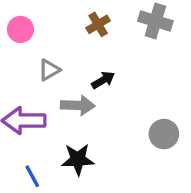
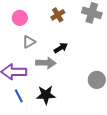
pink circle: (20, 29) -> (20, 18), moved
blue line: (32, 176) -> (19, 96), moved

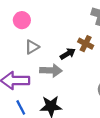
brown cross: (58, 15) -> (86, 44), moved, turned -32

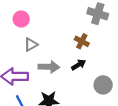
black arrow: (68, 54) -> (79, 65), moved

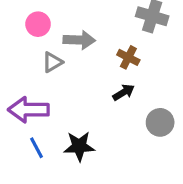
gray arrow: (49, 67) -> (79, 40), moved

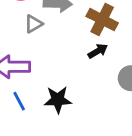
brown cross: (128, 57) -> (102, 20), size x1.5

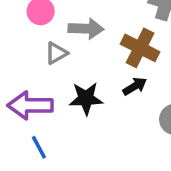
black star: (58, 100) -> (86, 98), moved

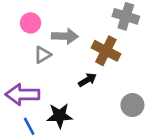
black arrow: (135, 86) -> (87, 80), moved
black star: (86, 98) -> (60, 116), moved

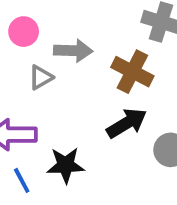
black arrow: (87, 80) -> (127, 123), moved, size x1.5

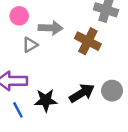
black arrow: (127, 123) -> (82, 93), moved

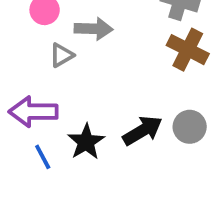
brown cross: (88, 41) -> (188, 50), moved
black star: (46, 100) -> (86, 142), turned -30

